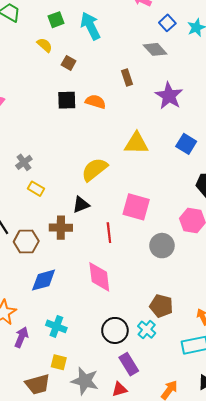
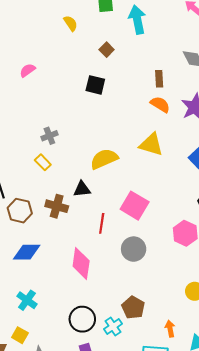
yellow semicircle: (45, 45) -> (71, 23), moved
orange semicircle: (95, 102) -> (160, 104), moved
gray cross: (24, 162) -> (49, 136), moved
gray circle: (162, 246) -> (134, 249), moved

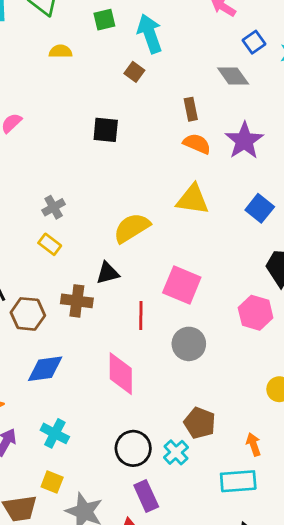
yellow semicircle: (71, 23) -> (61, 51), turned -49
brown square: (107, 50) -> (134, 72), moved

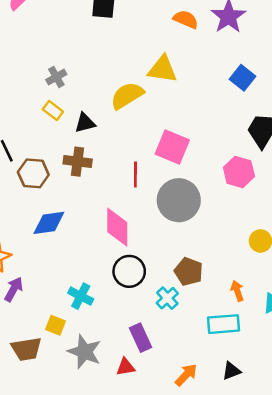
yellow triangle: (193, 199) -> (163, 69), moved
black triangle: (108, 273) -> (85, 123), moved
gray circle: (189, 344) -> (179, 200), size x1.4
cyan cross: (55, 433) -> (81, 296), moved
black circle: (133, 448) -> (129, 271), moved

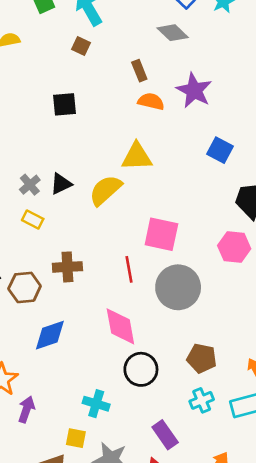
black triangle: (85, 123) -> (61, 184), moved
cyan cross: (167, 298) -> (202, 400), moved, turned 30

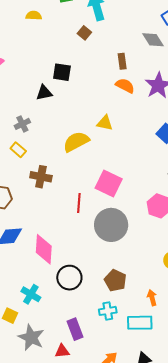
yellow triangle: (137, 157) -> (105, 123), size x0.7
black triangle: (61, 184) -> (44, 93), moved
brown cross: (67, 267) -> (41, 177), moved
pink diamond: (120, 326) -> (44, 249), moved

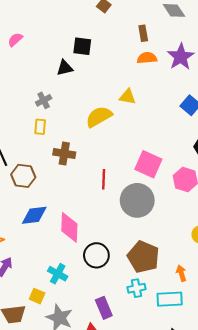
orange semicircle: (125, 86) -> (147, 58), turned -30
yellow rectangle: (18, 150) -> (40, 127), turned 56
pink square: (109, 184) -> (148, 164), moved
brown pentagon: (115, 280) -> (143, 257), size x1.4

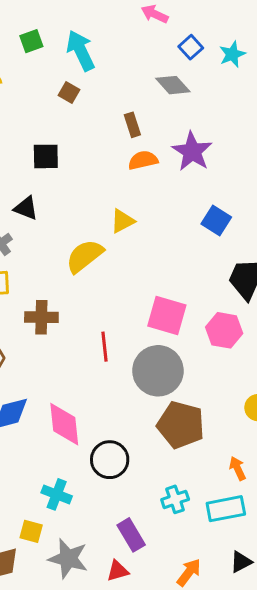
black triangle: (65, 68) -> (26, 208), moved, turned 42
yellow triangle: (127, 97) -> (122, 221), turned -30
brown pentagon: (143, 257) -> (181, 425), moved

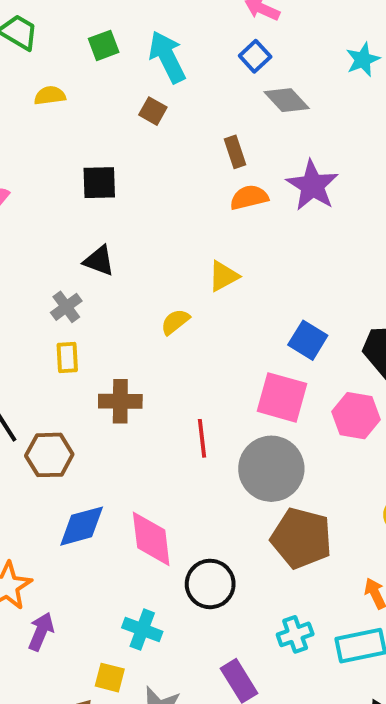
blue square: (191, 47) -> (255, 56), moved
black square: (46, 156) -> (99, 183), moved
blue square: (216, 221) -> (308, 340), moved
yellow semicircle: (85, 256) -> (175, 322), size x0.6

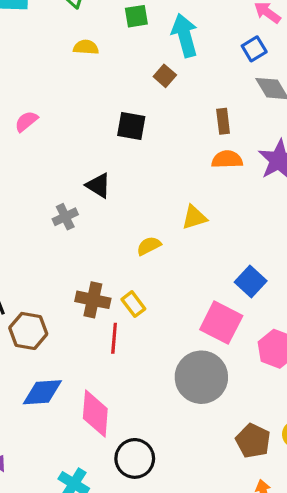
black square: (99, 183) -> (131, 126), moved
yellow rectangle: (67, 358) -> (133, 304), moved, turned -45
red line: (202, 438) -> (114, 338), moved
brown pentagon: (301, 538) -> (253, 441), moved, size x0.7

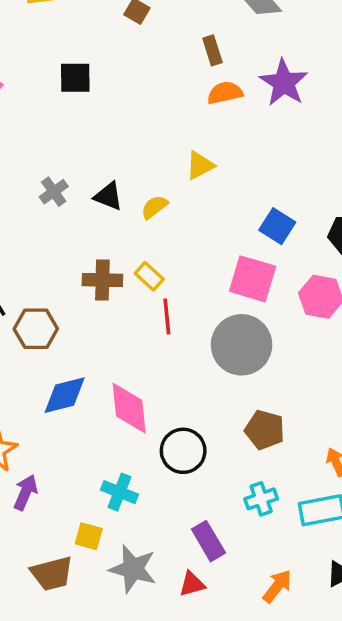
black square: (131, 126) -> (75, 78), moved
black triangle: (98, 185) -> (108, 196), moved
red line: (114, 338) -> (167, 316), moved
brown pentagon: (253, 441) -> (265, 430), moved

